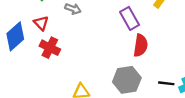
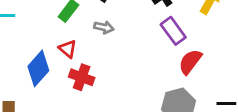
red semicircle: (141, 45) -> (190, 62), turned -145

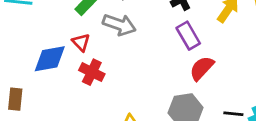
gray arrow: (104, 27) -> (119, 25), size x1.6
blue diamond: (38, 68) -> (50, 59), turned 32

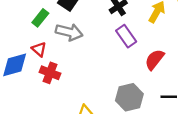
red semicircle: (202, 68) -> (154, 60), moved

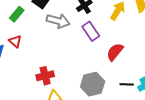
gray arrow: (69, 32) -> (58, 21), moved
red cross: (50, 73) -> (45, 76), moved, turned -36

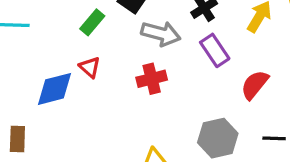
red cross: (45, 76) -> (152, 79), moved

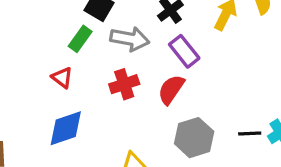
green rectangle: (92, 22) -> (80, 39), moved
red semicircle: (255, 85) -> (171, 89), moved
blue diamond: (54, 89) -> (66, 128), moved

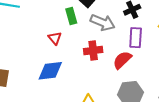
green rectangle: (80, 39) -> (71, 16), turned -63
purple rectangle: (184, 51) -> (136, 38), turned 30

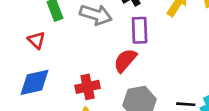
red cross: (93, 50) -> (88, 87), moved

